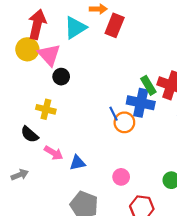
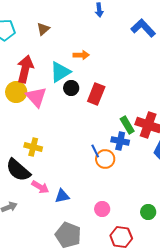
red rectangle: (115, 25) -> (96, 94), moved
black circle: (61, 77) -> (71, 88), moved
blue cross: (141, 103) -> (120, 141), size x0.7
black semicircle: (30, 134) -> (18, 170), size x1.5

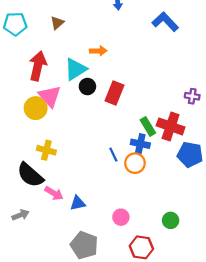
yellow circle: (16, 92) -> (36, 108), moved
orange circle: (105, 159) -> (135, 163), moved

